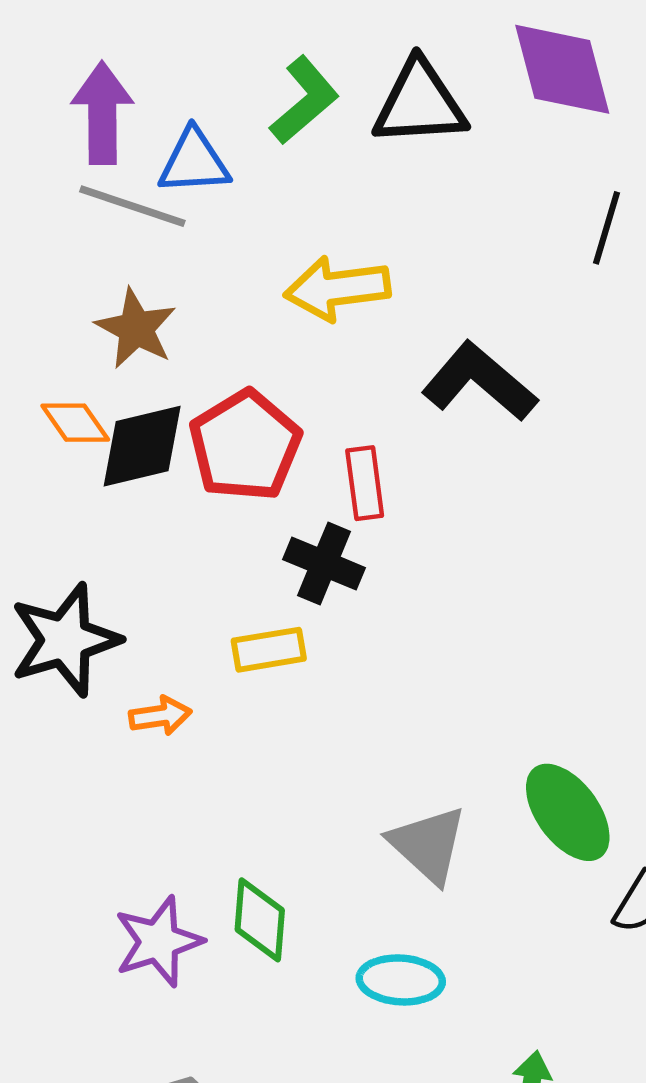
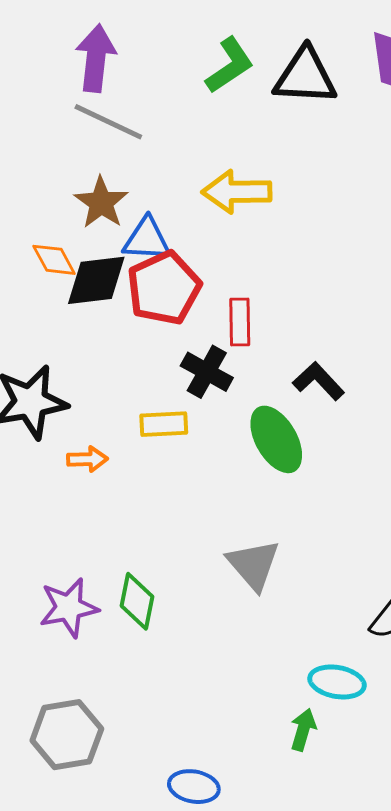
blue triangle: (194, 162) -> (147, 239), moved
black L-shape: (479, 382) -> (319, 381), moved, size x0.7
green ellipse: (568, 812) -> (276, 439), moved
cyan ellipse: (401, 980) -> (337, 682), moved

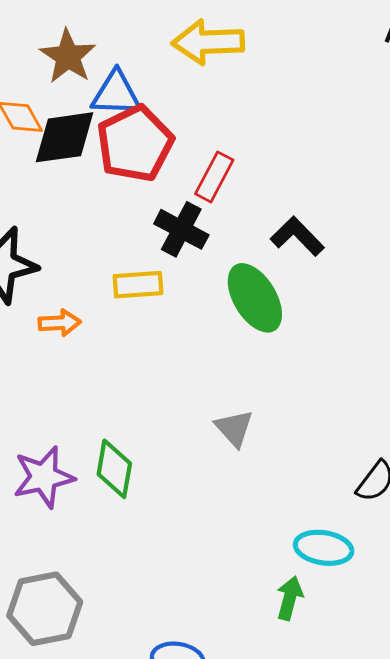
red rectangle: (240, 322) -> (214, 177), turned 30
gray triangle: (253, 565) -> (234, 428), size x0.7

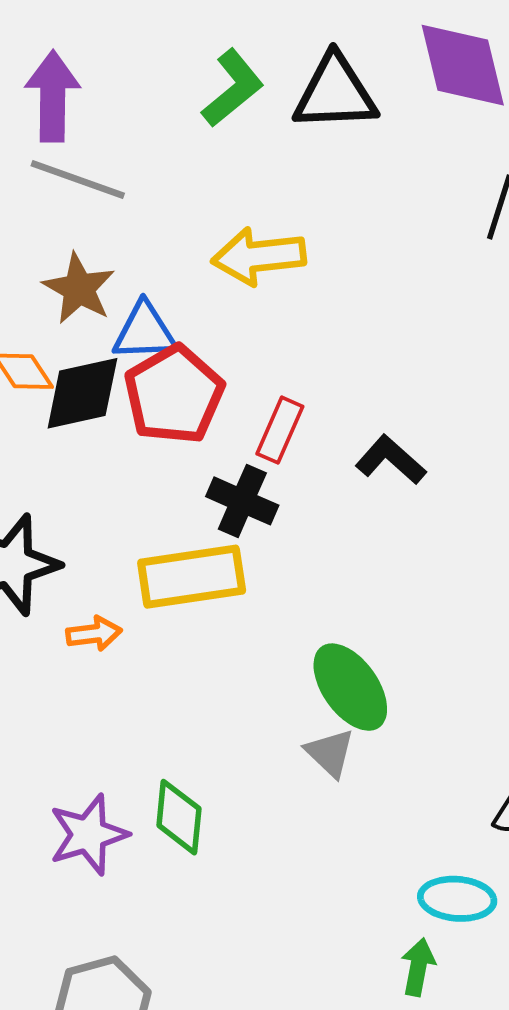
black L-shape: (297, 236) -> (391, 460), moved
yellow rectangle: (138, 285) -> (192, 577), size x1.6
green ellipse: (255, 298) -> (350, 687), moved

